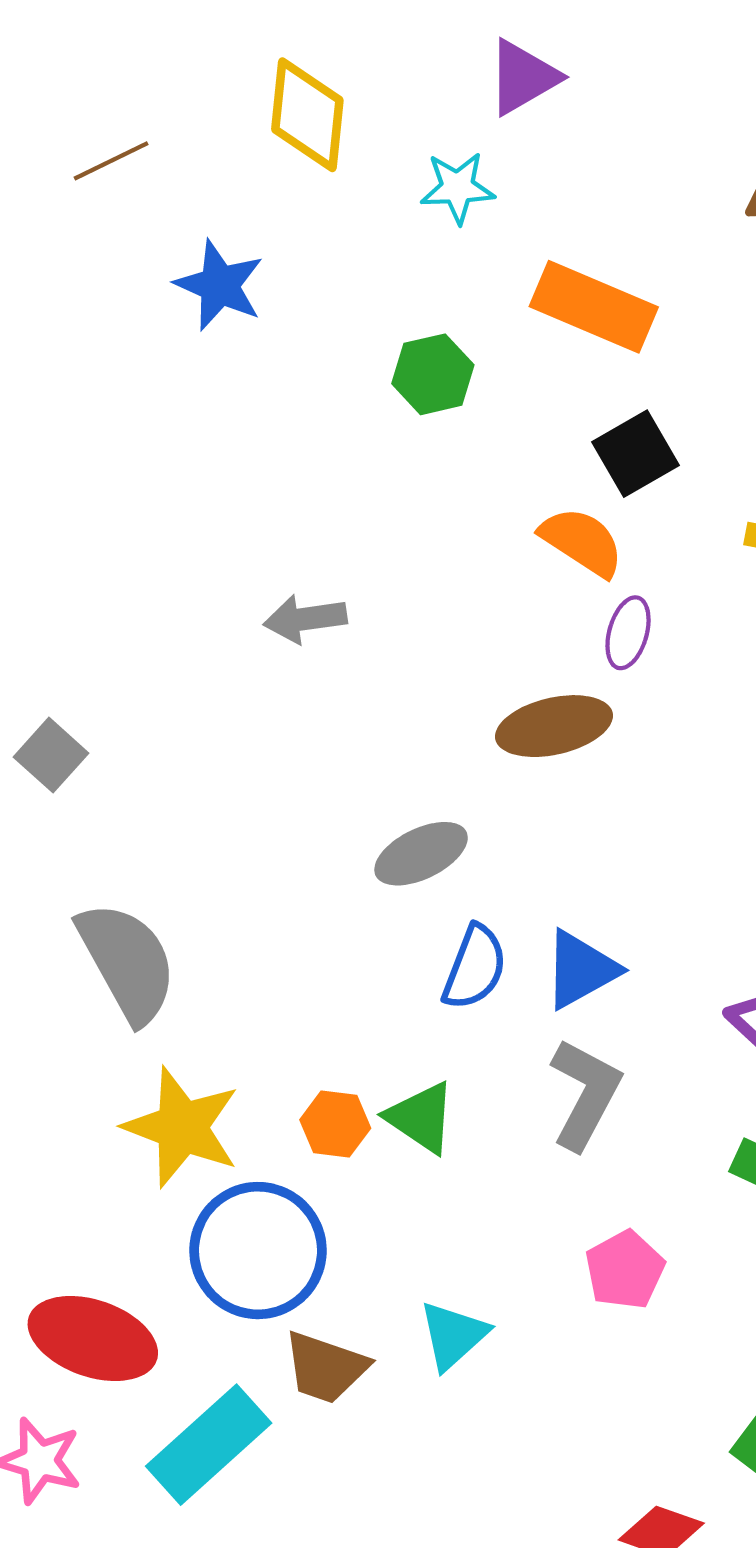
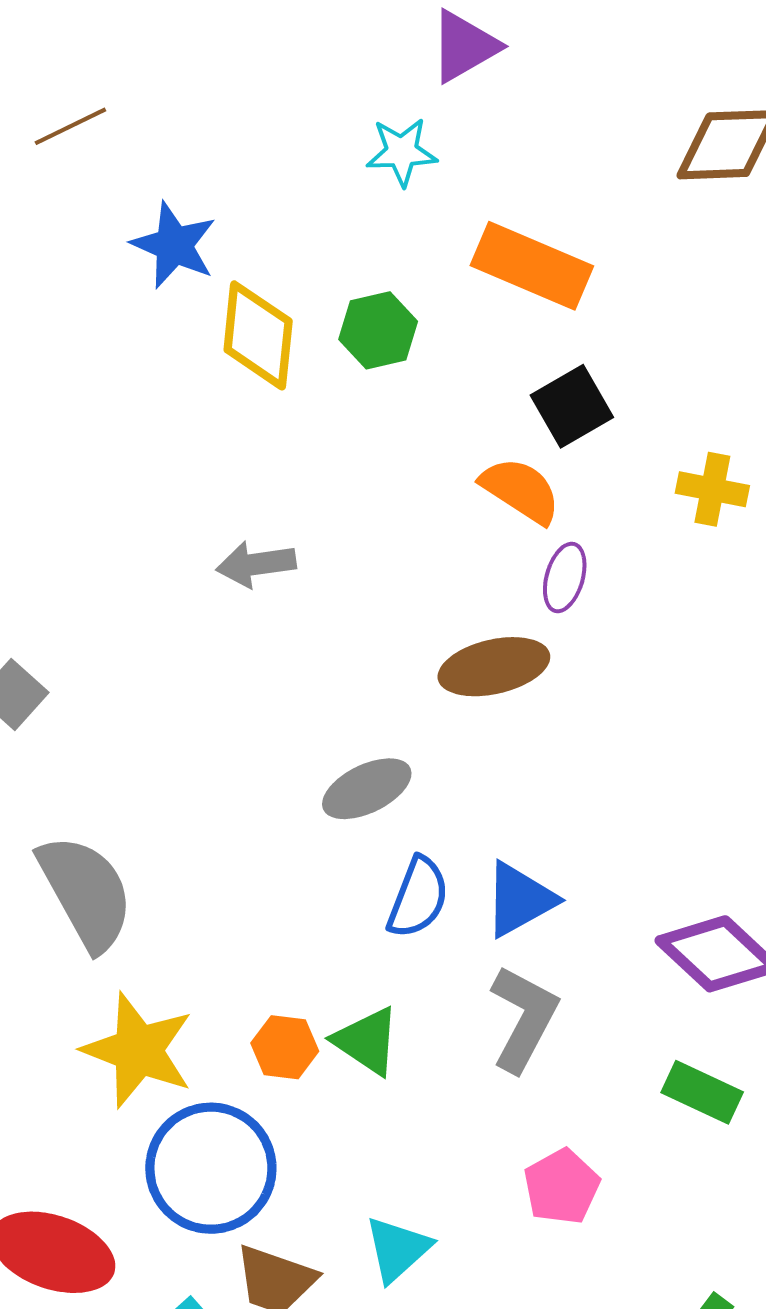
yellow diamond: (307, 115) -> (258, 335), moved

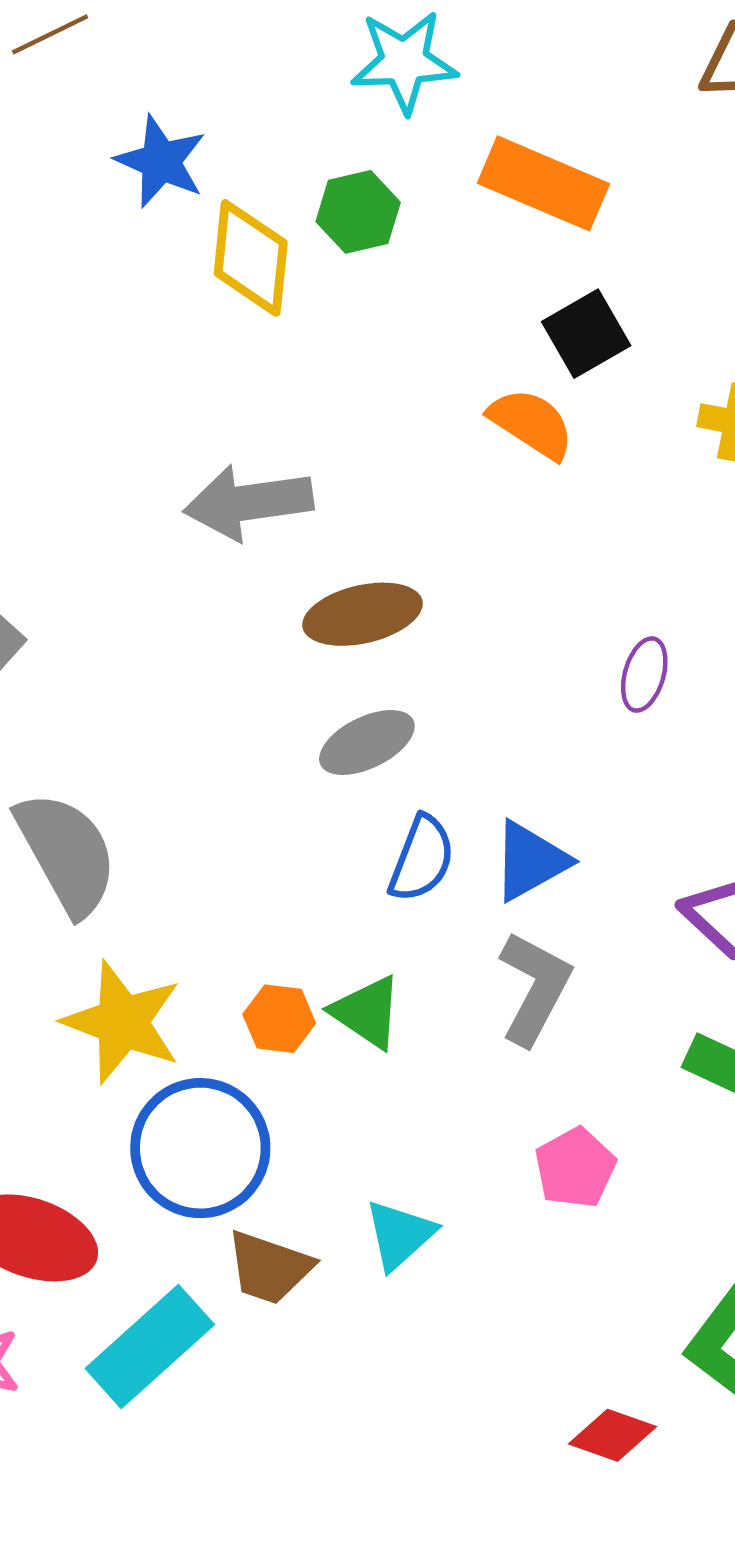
cyan star: (402, 152) -> (404, 62), size x1.4
green hexagon: (378, 330) -> (358, 212), moved
gray arrow: (256, 564) -> (249, 502), size x1.5
purple ellipse: (565, 577) -> (644, 675), moved
brown ellipse: (494, 667) -> (363, 614), moved

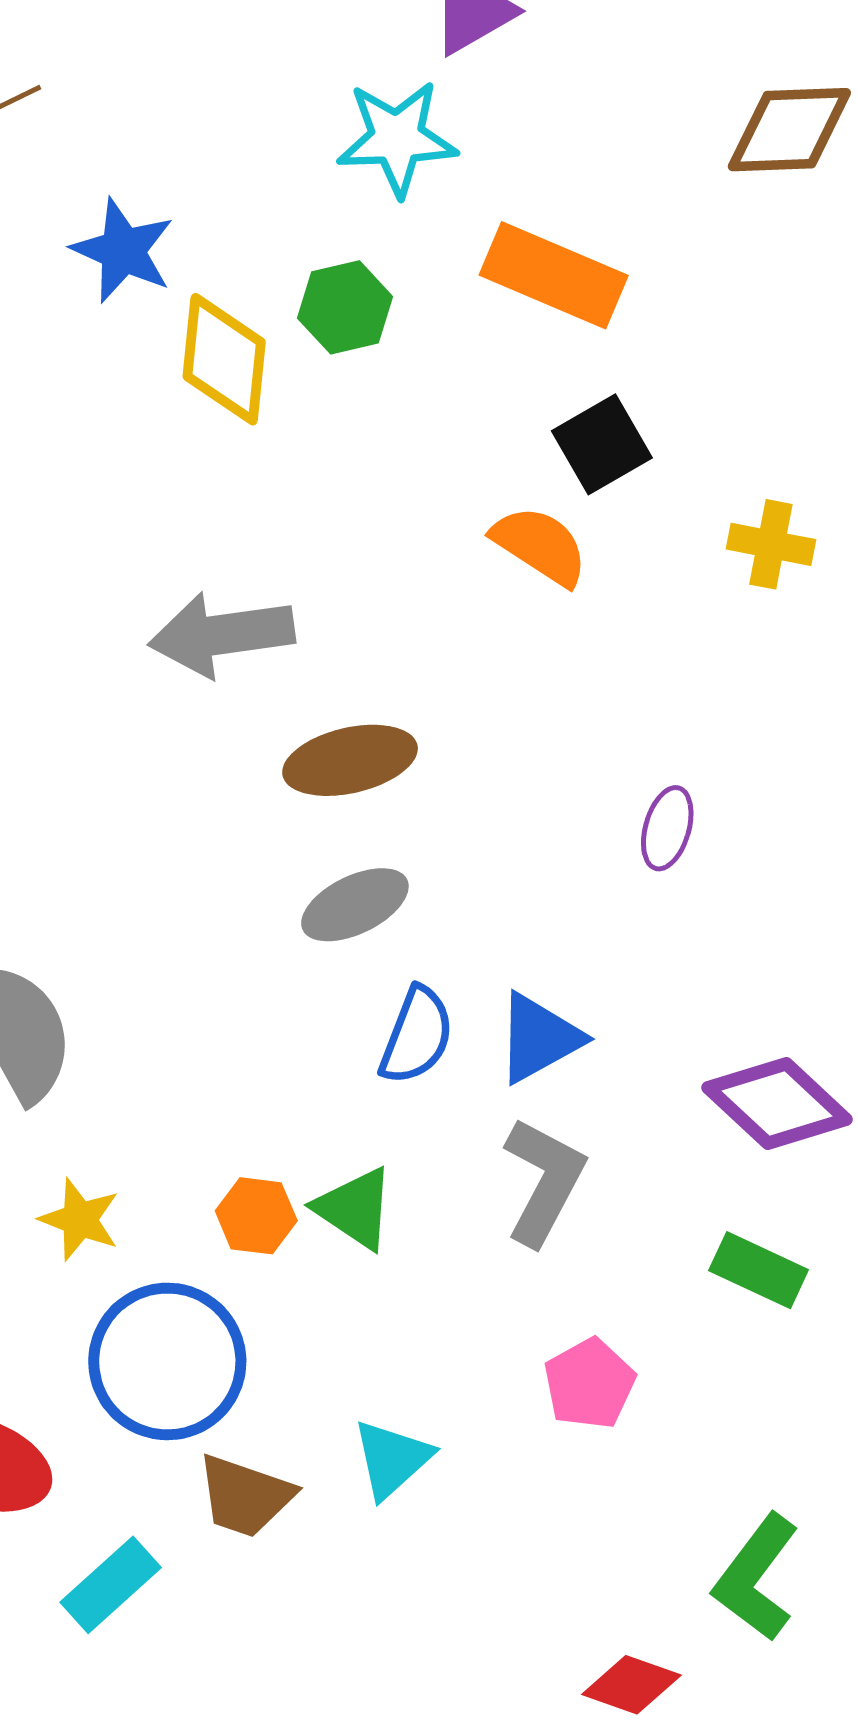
yellow star: (122, 1022) -> (80, 1220), size x0.6
cyan rectangle: (150, 1346) -> (111, 1585), size x0.7

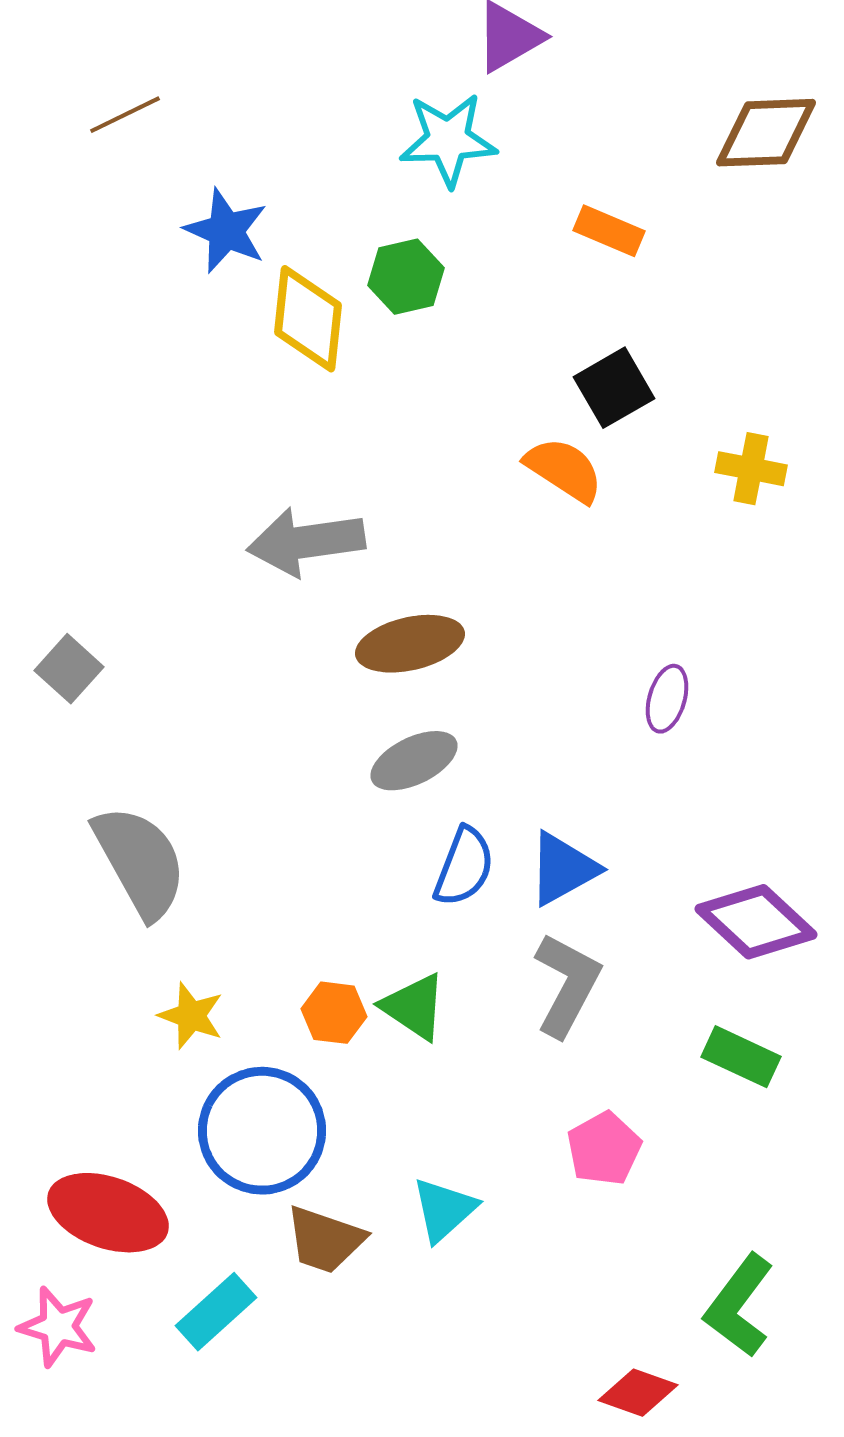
orange rectangle: (554, 275) -> (609, 231), moved, size x0.6

